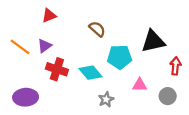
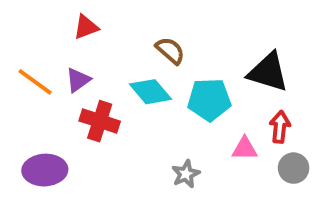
black triangle: (153, 41) -> (268, 72), turned 30
red arrow: (175, 66) -> (280, 127), moved
cyan diamond: (90, 73) -> (151, 92), moved

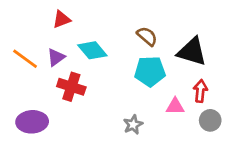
brown semicircle: (170, 51) -> (147, 36), moved
cyan diamond: (151, 92) -> (92, 50), moved

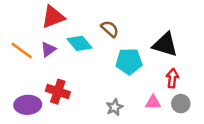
red triangle: (62, 19) -> (53, 17), size x1.5
brown semicircle: (147, 36) -> (110, 29), moved
red cross: (71, 87) -> (58, 92), moved
pink triangle: (175, 106) -> (153, 102), moved

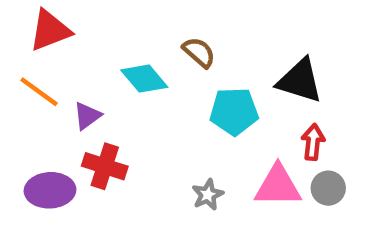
red triangle: (53, 17) -> (50, 30), moved
purple triangle: (48, 49) -> (87, 116), moved
pink triangle: (153, 102) -> (278, 186), size x1.6

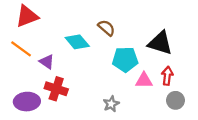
purple triangle: (87, 116) -> (47, 62), turned -49
pink triangle: (278, 186) -> (144, 80), moved, size x0.7

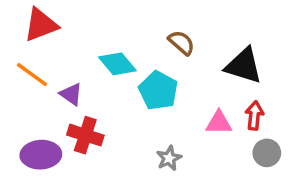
brown semicircle: (106, 28) -> (181, 43), moved
cyan pentagon: (125, 59) -> (158, 91), moved, turned 30

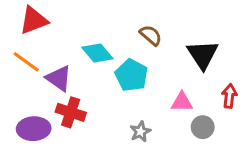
black triangle: (244, 66) -> (203, 55), turned 40
purple triangle: (71, 94) -> (59, 78), size x1.4
red arrow: (254, 116) -> (229, 96), moved
gray circle: (267, 153) -> (203, 127), moved

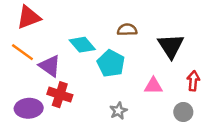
brown semicircle: (151, 35) -> (127, 30), turned -42
gray circle: (203, 127) -> (183, 112), moved

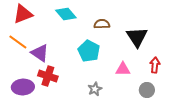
cyan diamond: (82, 45) -> (66, 14), moved

